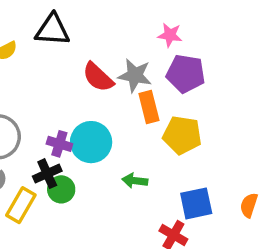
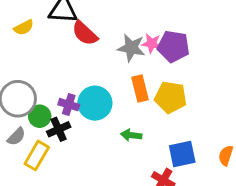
pink star: (170, 35) -> (152, 43), moved
red semicircle: (98, 77) -> (85, 33), moved
orange rectangle: (149, 107) -> (140, 89), moved
green circle: (61, 189) -> (40, 116), moved

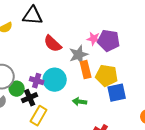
red semicircle: (85, 33) -> (53, 44), moved
gray star: (131, 48) -> (79, 55), moved, turned -30
blue square: (182, 154) -> (117, 93), moved
yellow rectangle: (37, 155) -> (39, 116), moved

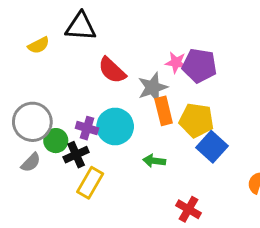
blue square: (117, 93) -> (212, 147), turned -36

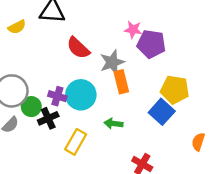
pink star: (176, 62) -> (133, 30), moved
yellow pentagon: (196, 120) -> (175, 90), moved
yellow rectangle: (90, 183) -> (76, 142), moved

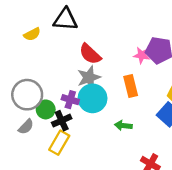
pink star: (133, 30) -> (142, 55), moved
gray star: (112, 62) -> (89, 77), moved
yellow rectangle: (76, 142) -> (59, 143), moved

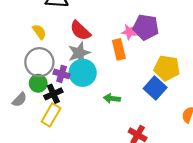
yellow semicircle: (32, 34) -> (39, 32), moved, turned -98
orange rectangle: (131, 86) -> (119, 49), moved
gray circle: (27, 95) -> (39, 62), moved

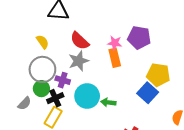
pink star: (129, 32) -> (115, 43), moved
cyan circle: (83, 73) -> (87, 96), moved

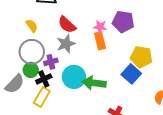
purple cross: (63, 80) -> (51, 62), turned -32
green arrow: (108, 102) -> (94, 83), size x1.6
gray semicircle: (24, 103) -> (15, 84), size x1.5

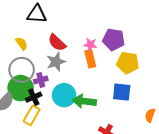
yellow pentagon: (141, 57) -> (128, 63), moved
green circle: (31, 70) -> (21, 88), size x1.6
blue square: (131, 74) -> (122, 92), turned -36

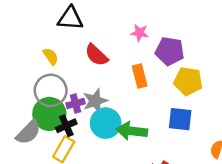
pink star: (90, 45) -> (140, 33), moved
gray star: (56, 62) -> (95, 101), moved

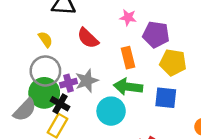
cyan circle: (106, 123) -> (111, 111), moved
black cross: (66, 126) -> (60, 104), turned -36
green arrow: (132, 131) -> (128, 87), moved

